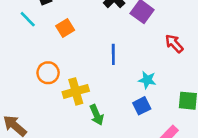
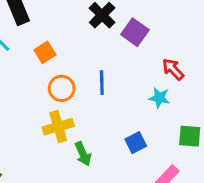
orange circle: (48, 73) -> (62, 88), moved
cyan star: (147, 80) -> (159, 98), moved

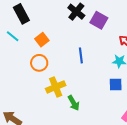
orange circle: (62, 88) -> (39, 63), moved
blue square: (136, 143) -> (116, 84), moved, turned 32

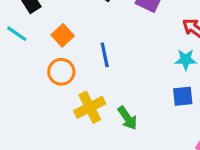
blue line: (81, 55) -> (105, 55), moved
green arrow: (74, 103) -> (127, 118), moved

